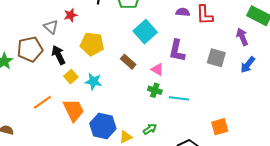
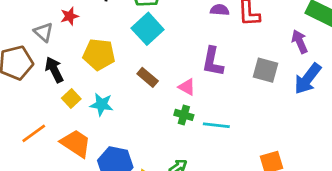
cyan square: (145, 32) -> (148, 29), moved
blue arrow: (248, 65) -> (308, 79), size x1.4
orange trapezoid: (74, 110) -> (76, 143), turned -30

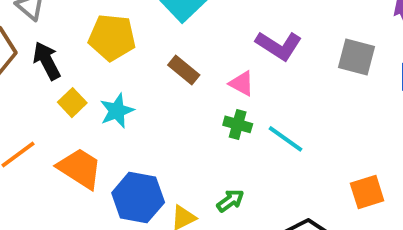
purple L-shape: (213, 62) -> (279, 46), turned -68
cyan star: (102, 105) -> (117, 111), turned -30
cyan line: (216, 125) -> (286, 139), turned 30

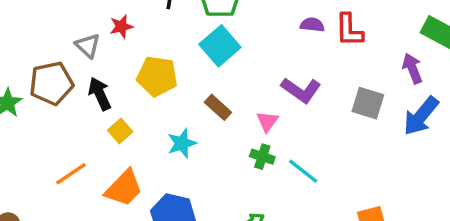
pink triangle: (242, 83) -> (267, 121), turned 35
cyan star: (117, 111) -> (182, 143), moved
orange trapezoid: (80, 168) -> (124, 188), turned 99

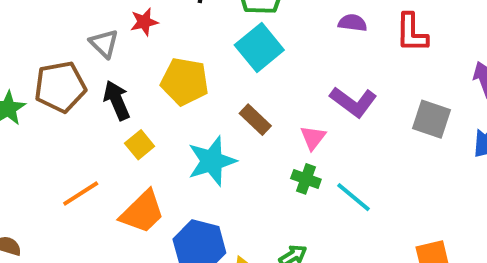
purple semicircle: (312, 25) -> (353, 23), moved
cyan star: (182, 143) -> (212, 161), size x1.4

